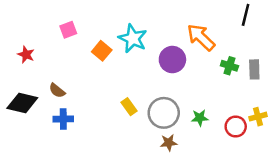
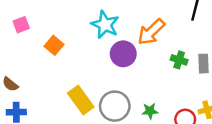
orange arrow: (201, 37) -> (151, 32), turned -88
cyan star: (133, 38) -> (105, 25), moved
yellow rectangle: (129, 107) -> (81, 100), size x1.6

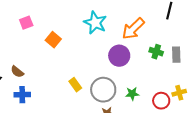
purple circle: (123, 54) -> (119, 56), moved
yellow rectangle: (81, 100) -> (75, 85), size x0.6

